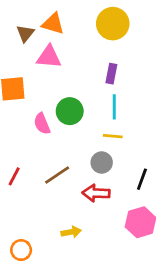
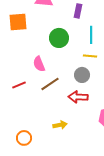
purple rectangle: (111, 74) -> (78, 11), moved
pink semicircle: (42, 124) -> (39, 64), moved
red line: (14, 176) -> (19, 85), turned 40

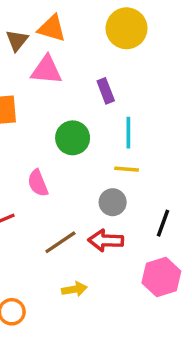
purple rectangle: (78, 11) -> (106, 91), turned -32
brown line: (50, 84) -> (60, 242), moved

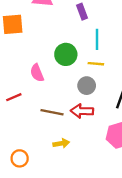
green circle: (73, 138) -> (66, 54), moved
brown line: (60, 242) -> (52, 112), turned 45

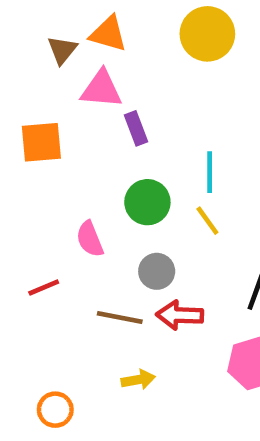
purple rectangle: (82, 12) -> (136, 128), moved
yellow line: (96, 64) -> (207, 221), turned 49
gray circle: (87, 86) -> (157, 271), moved

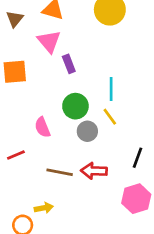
brown triangle: (62, 50) -> (15, 19), moved
pink triangle: (101, 89) -> (49, 41), turned 45
gray circle: (157, 271) -> (87, 131), moved
yellow arrow: (138, 380) -> (44, 208), moved

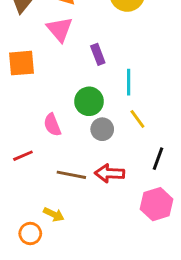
purple rectangle: (69, 64) -> (98, 54), moved
yellow line: (110, 117) -> (137, 119), moved
yellow arrow: (44, 208) -> (54, 214), turned 36

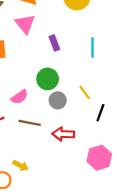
cyan line: (129, 82) -> (93, 47), moved
pink semicircle: (52, 125) -> (19, 97), turned -102
black line: (158, 159) -> (100, 113), moved
brown line: (71, 175) -> (30, 123), moved

